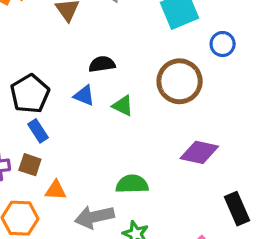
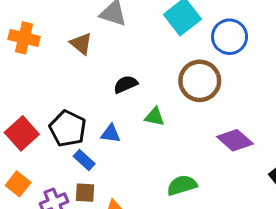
blue circle: (223, 44) -> (230, 37), size x1.5
blue triangle: (84, 96) -> (111, 134), moved
purple diamond: (199, 152) -> (235, 140), turned 44

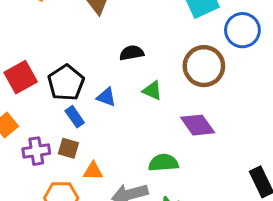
purple diamond: (235, 140) -> (198, 125), moved

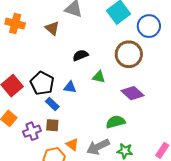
orange triangle: (93, 171) -> (72, 144), moved, turned 48

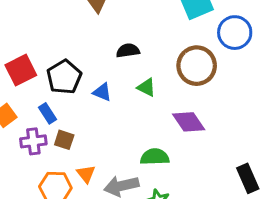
blue rectangle: (52, 104) -> (48, 113), moved

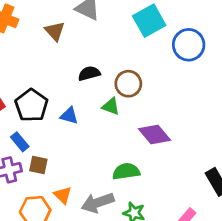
brown circle: (197, 66) -> (128, 84), moved, size x0.7

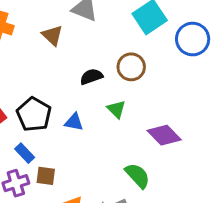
brown circle: (128, 84) -> (131, 67), moved
green triangle: (111, 106) -> (116, 109), turned 30
green semicircle: (126, 171) -> (137, 176), turned 60

